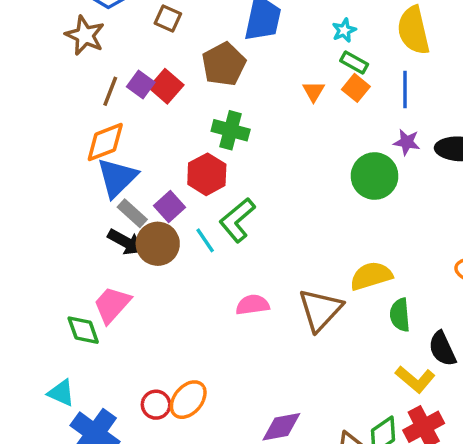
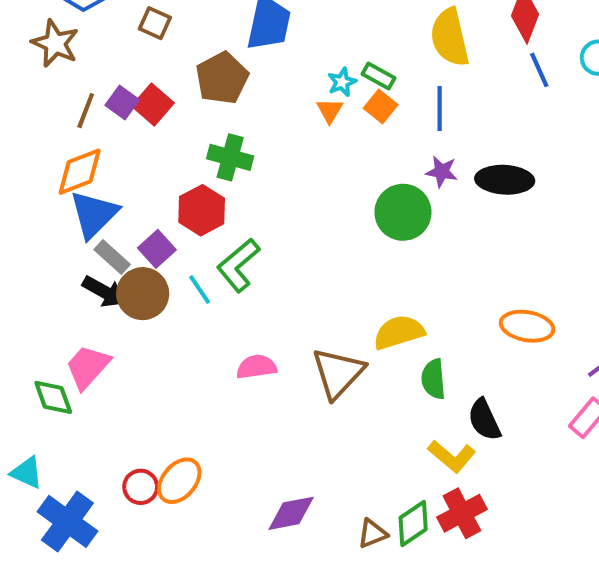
cyan star: (344, 30) -> (342, 82), moved

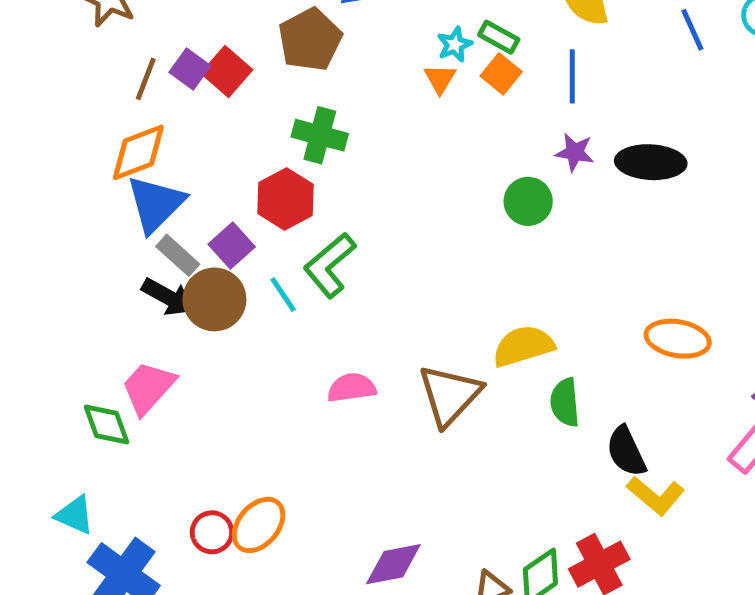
green circle: (403, 212) -> (528, 201), size x0.7
yellow L-shape: (452, 456) -> (656, 496), moved

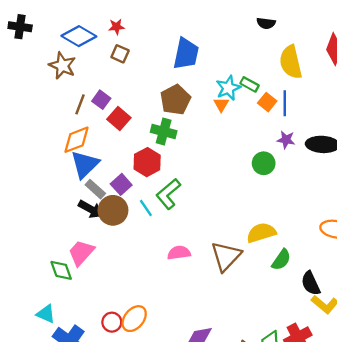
brown pentagon: (310, 40) -> (175, 100), moved
cyan star: (455, 45) -> (228, 88), size x1.5
red square: (227, 71) -> (119, 119), moved
orange square: (501, 74) -> (267, 102), moved
green semicircle: (565, 402) -> (281, 260), turned -140

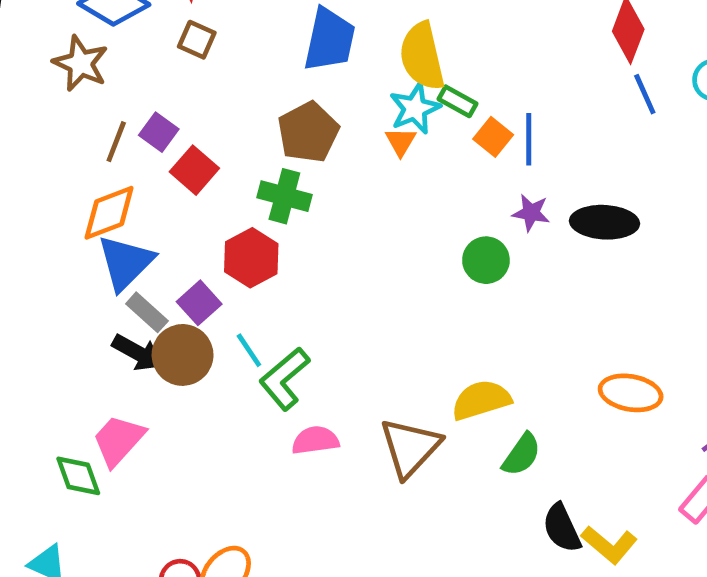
yellow semicircle: (291, 62) -> (422, 56), moved
green L-shape: (168, 194) -> (284, 379), moved
black semicircle: (311, 283) -> (562, 528), moved

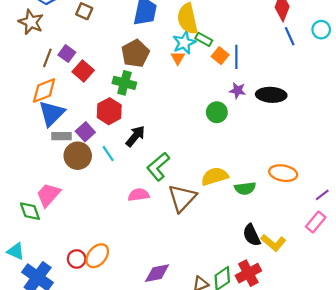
gray rectangle: (147, 312) -> (61, 136), turned -42
black arrow: (137, 353) -> (135, 136), moved, turned -80
green L-shape: (284, 379) -> (158, 167), moved
green semicircle: (522, 455) -> (245, 188), moved, turned 48

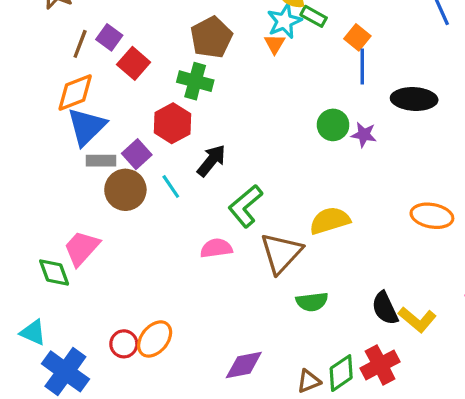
orange square: (220, 56) -> (357, 37), moved
blue line: (236, 57) -> (362, 67), moved
purple star: (237, 90) -> (364, 135), moved
green semicircle: (245, 188) -> (312, 302), moved

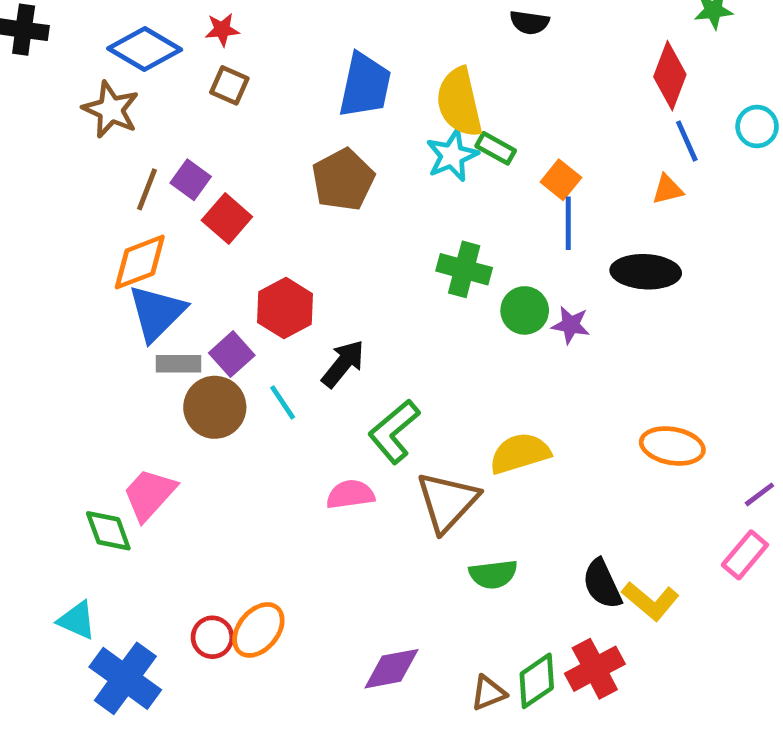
orange triangle: (275, 44) -> (667, 189), moved, turned 45
green cross: (195, 81) -> (464, 269), moved

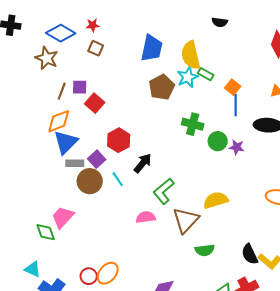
purple square: (191, 180) -> (80, 87), turned -35
brown pentagon: (343, 180) -> (162, 87), moved

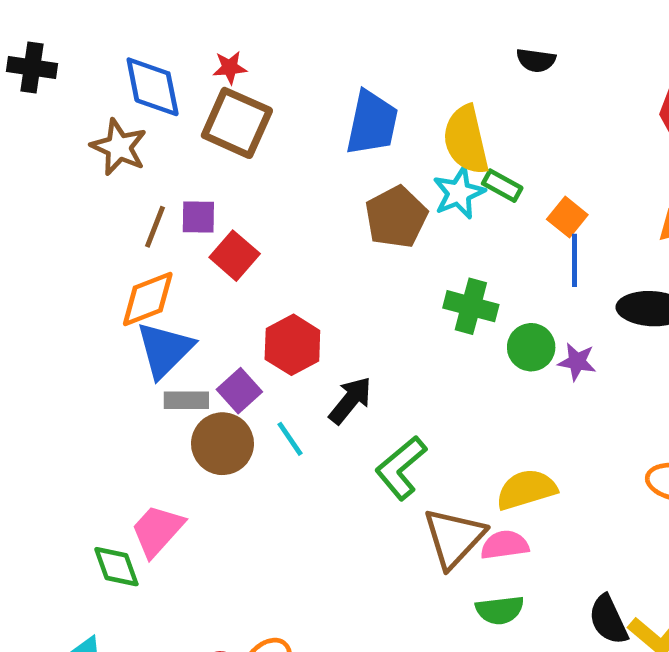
blue diamond: (61, 33) -> (153, 87), turned 48
brown square: (96, 48) -> (237, 123), size x1.8
pink semicircle: (146, 217) -> (505, 545), moved

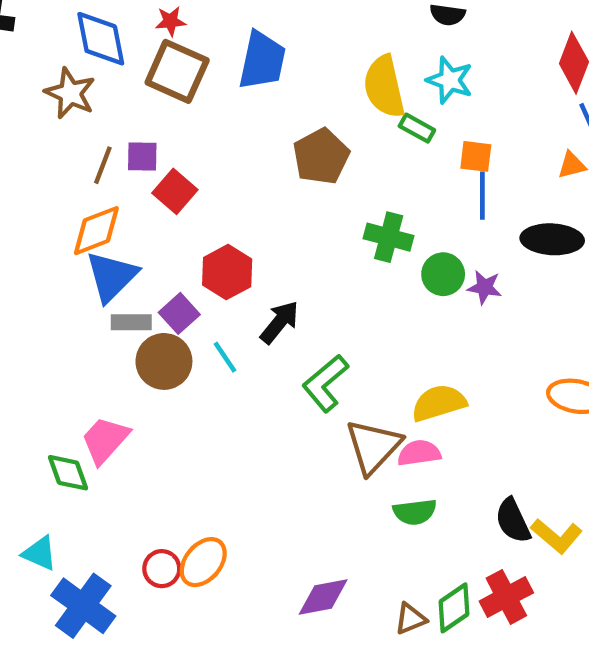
blue trapezoid: (372, 123) -> (262, 60), moved
cyan star: (459, 193) -> (450, 80), moved, turned -30
orange square: (567, 217) -> (476, 156), turned -32

